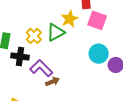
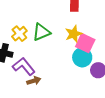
yellow star: (70, 19) -> (74, 34), moved
pink square: (97, 20) -> (85, 43), moved

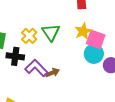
green triangle: (41, 32) -> (51, 32), turned -36
brown arrow: (34, 81) -> (52, 73), moved

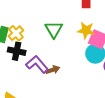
yellow star: (83, 31) -> (86, 30), turned 30
yellow cross: (29, 36) -> (16, 33), moved

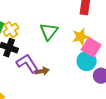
yellow star: (86, 30) -> (81, 37), turned -30

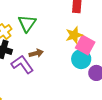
green triangle: (49, 31) -> (27, 23), moved
brown arrow: (42, 71) -> (36, 53), moved

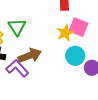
pink square: (85, 45) -> (79, 27), moved
brown arrow: (36, 53) -> (30, 56), size x1.6

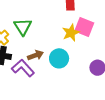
brown arrow: (30, 56) -> (35, 55), size x0.7
cyan circle: (75, 56) -> (59, 58), moved

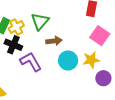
yellow star: (71, 33) -> (91, 60), moved
brown arrow: (35, 55) -> (54, 41), moved

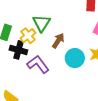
yellow cross: (16, 27) -> (28, 36), moved
brown arrow: (54, 41) -> (58, 41), turned -42

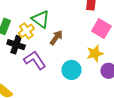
green triangle: (42, 23) -> (41, 19), turned -30
cyan circle: (75, 58) -> (71, 70), moved

